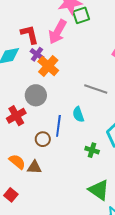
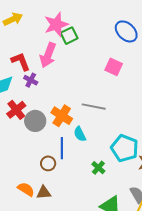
orange cross: (48, 66) -> (62, 116), moved
red cross: (16, 116) -> (16, 110), moved
green cross: (92, 150) -> (98, 168), turned 32

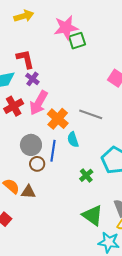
pink arrow: (48, 55) -> (39, 103), moved
gray circle: (35, 121) -> (31, 145), moved

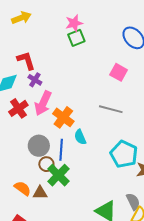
pink star: (66, 28) -> (74, 23), moved, size x0.7
gray line: (91, 114) -> (111, 109), moved
green cross: (86, 175) -> (58, 175), moved, size x1.6

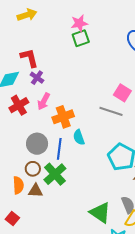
pink square: (119, 72) -> (122, 93), moved
pink arrow: (43, 103) -> (44, 101), size x0.7
orange cross: (63, 117) -> (63, 117), turned 30
brown circle: (46, 164) -> (33, 169), moved
orange semicircle: (23, 188) -> (18, 185), turned 48

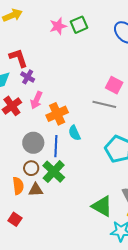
pink star: (79, 23) -> (58, 26), moved
green square: (81, 38) -> (79, 25), moved

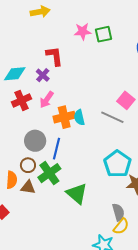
red L-shape: (18, 58) -> (54, 56), moved
cyan semicircle: (74, 133) -> (79, 117), moved
green triangle: (102, 206) -> (77, 193), moved

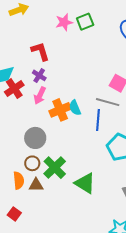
purple cross: (43, 75) -> (39, 75), moved
red cross: (21, 100) -> (14, 89), moved
blue line: (57, 149) -> (98, 120), moved

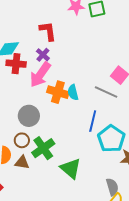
red cross: (14, 89) -> (16, 64), turned 30
pink arrow: (40, 95) -> (40, 75), size x1.5
orange cross: (60, 110) -> (58, 92), turned 30
blue line: (98, 120) -> (93, 121), moved

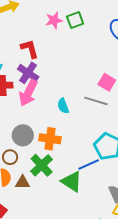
purple cross: (43, 55) -> (28, 73), size x1.5
orange cross: (58, 92) -> (50, 139), moved
blue line: (93, 121) -> (89, 164), moved, turned 60
brown circle: (22, 140) -> (10, 157), moved

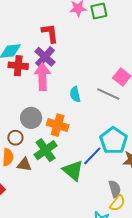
pink arrow: (28, 93) -> (42, 77), turned 144
blue line: (89, 164) -> (92, 156), turned -30

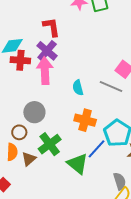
orange cross: (58, 125) -> (85, 120), moved
brown triangle: (24, 165) -> (29, 159), turned -49

